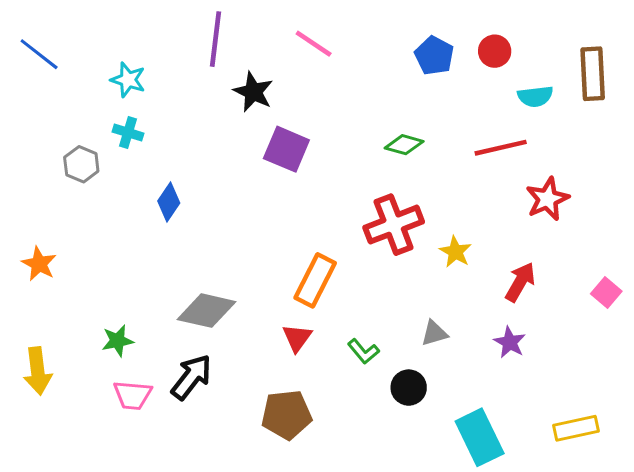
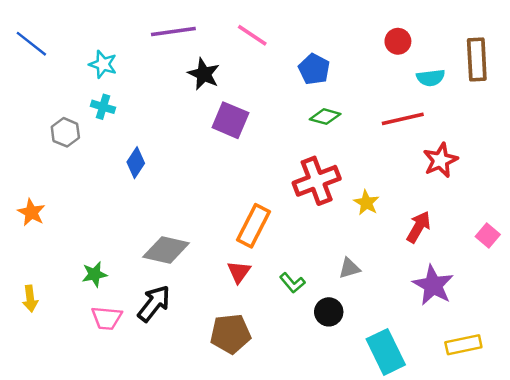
purple line: (216, 39) -> (173, 32), turned 75
blue pentagon: (434, 56) -> (314, 69), moved
purple star: (510, 342) -> (433, 285), moved, size x1.6
yellow arrow: (38, 371) -> (30, 299), size x0.7

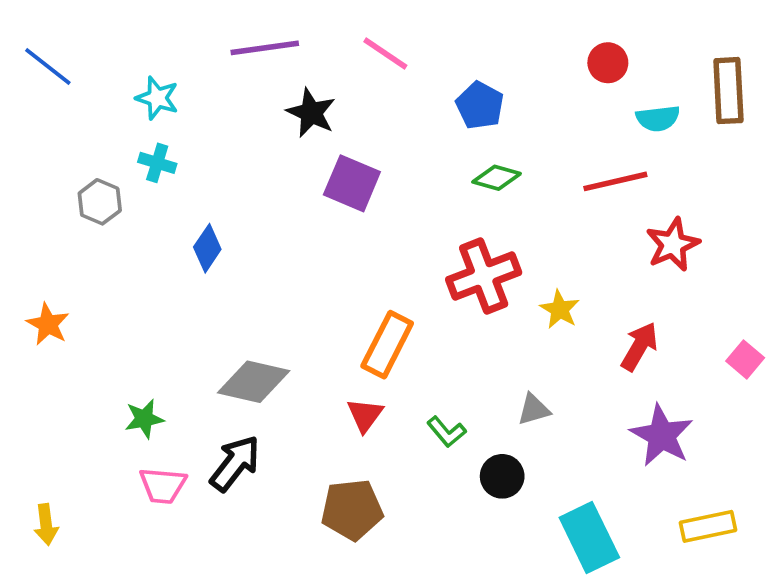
yellow arrow: (30, 299) -> (46, 524), moved

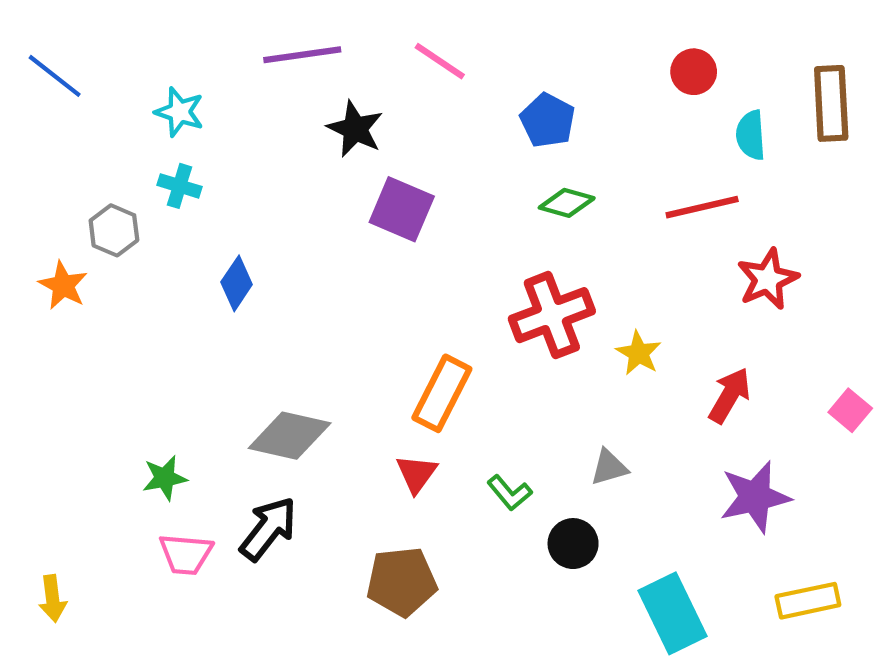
cyan semicircle: (658, 118) -> (751, 135), turned 93
orange star: (48, 324) -> (63, 285), moved
purple star: (662, 435) -> (755, 497), turned 30

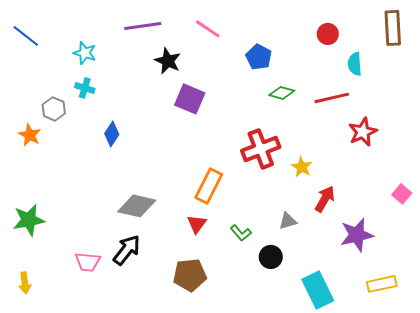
brown rectangle: (831, 103) -> (393, 28), moved
green diamond: (567, 203) -> (282, 93), moved
red arrow: (730, 395) -> (325, 199), moved
green star: (165, 478) -> (29, 220), moved, size x1.5

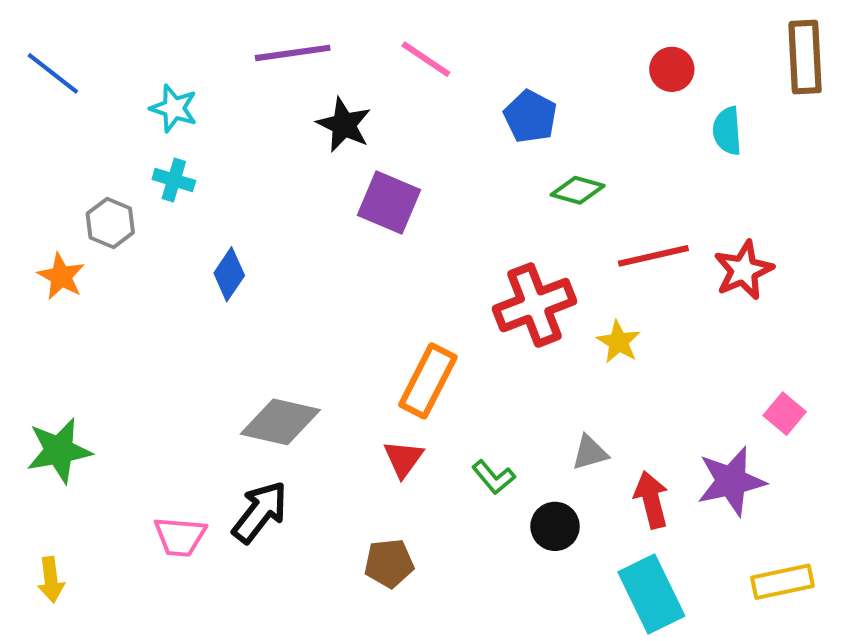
red line: (332, 98) -> (653, 256), moved
pink square: (402, 194) -> (785, 414), moved
red arrow: (325, 199) -> (651, 500), moved, turned -44
brown pentagon: (190, 275) -> (389, 563), size x0.7

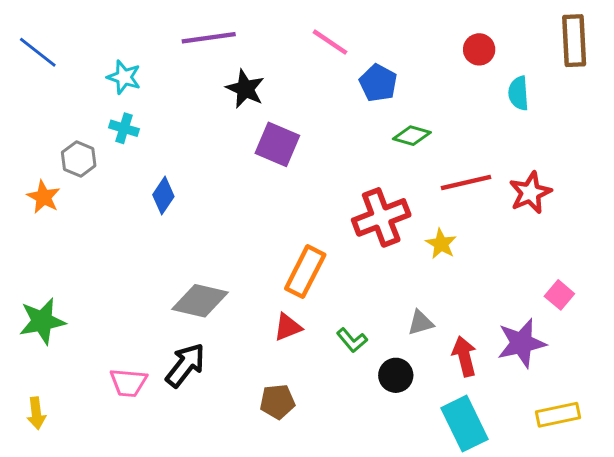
pink line: (426, 59) -> (330, 42), moved
red triangle: (403, 459) -> (288, 327), turned 32

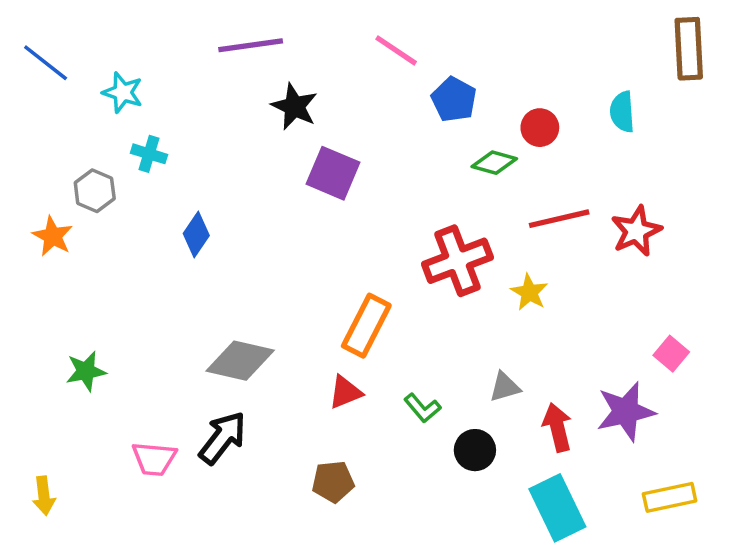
red circle: (479, 49) -> (540, 128), moved
cyan star: (124, 77) -> (123, 93), moved
green star: (42, 321) -> (86, 371), moved, size x0.7

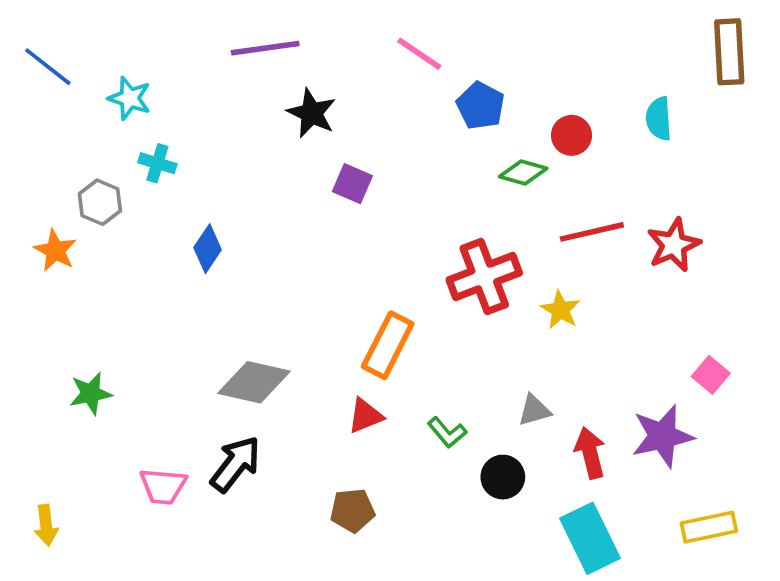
purple square: (333, 173) -> (352, 184), size x0.7

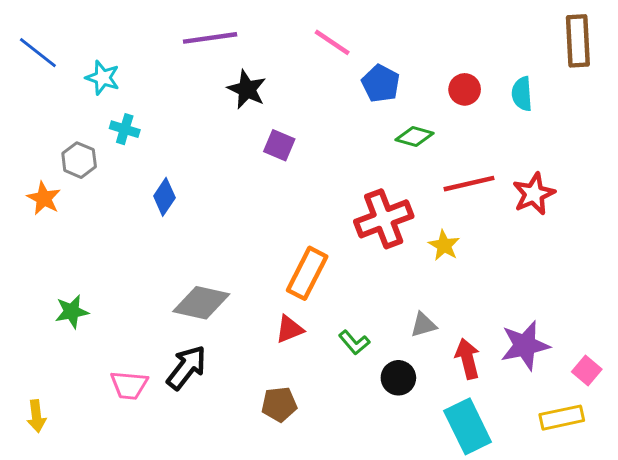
red circle: (571, 135) -> (465, 89), moved
pink square: (711, 375) -> (587, 370), moved

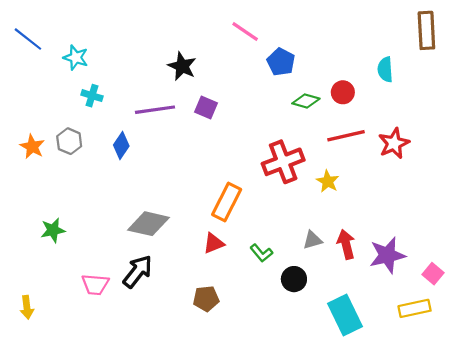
purple line: (210, 38) -> (155, 110), moved
red circle: (465, 89) -> (343, 92), moved
gray hexagon: (79, 160) -> (69, 141), moved
red arrow: (468, 359) -> (346, 244), moved

